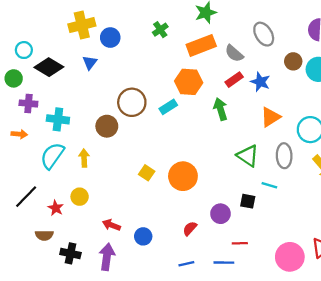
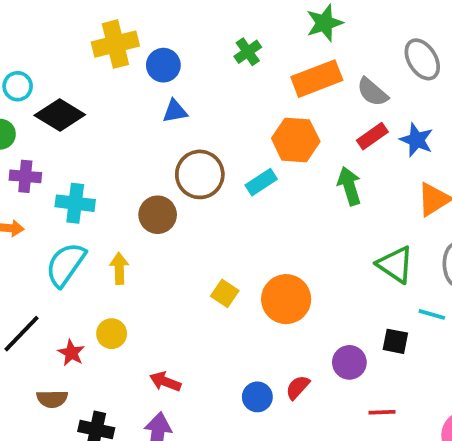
blue triangle: (90, 63) -> (175, 111), moved, turned 42
blue circle: (143, 236) -> (257, 397), moved

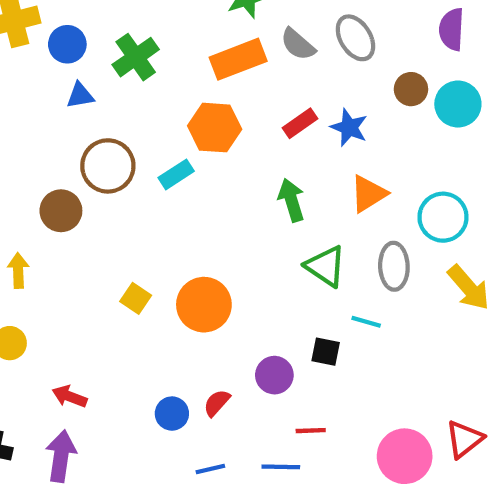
green cross: (248, 52) -> (136, 57), moved, size x1.5
gray semicircle: (372, 92) -> (298, 44), moved
green arrow: (349, 186) -> (291, 200), moved

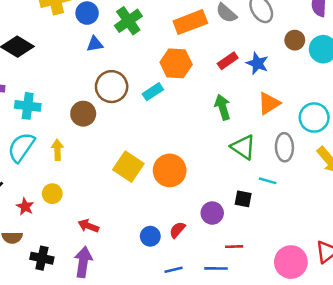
yellow square: (136, 298) -> (128, 167), size x1.6

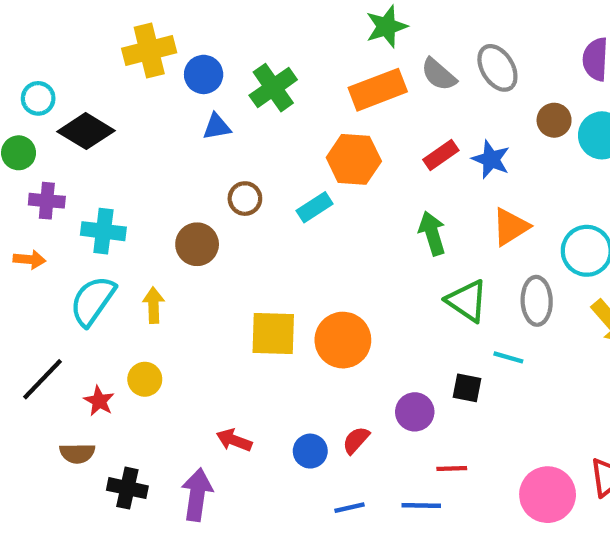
brown circle: (112, 87) -> (245, 199), size x0.6
yellow square: (128, 167) -> (273, 334), turned -32
red arrow: (88, 226) -> (234, 440), moved

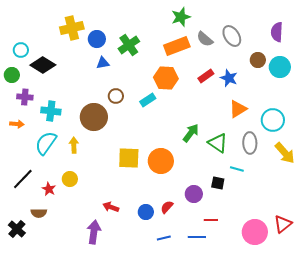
green arrow: (432, 233) -> (191, 133), moved, turned 54
brown circle: (197, 244) -> (94, 117), size x1.4
black cross: (127, 488) -> (17, 229), moved, turned 30

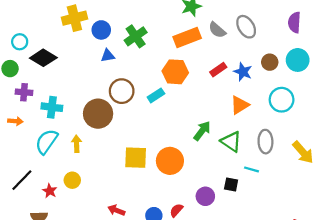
brown circle: (258, 60) -> (270, 62), moved
brown circle: (116, 96) -> (122, 91), size x1.5
orange triangle: (238, 109) -> (240, 105), moved
cyan circle: (273, 120) -> (282, 100), moved

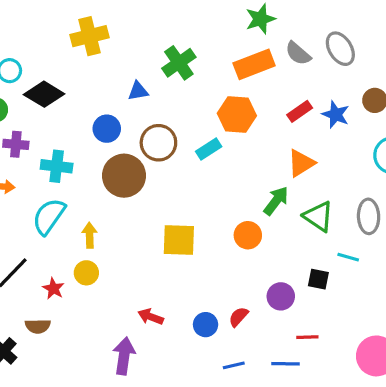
blue circle: (101, 30) -> (107, 129), moved
orange triangle: (240, 105) -> (301, 163), moved
yellow arrow: (77, 144) -> (90, 235), moved
orange circle: (170, 161) -> (248, 235), moved, size x0.7

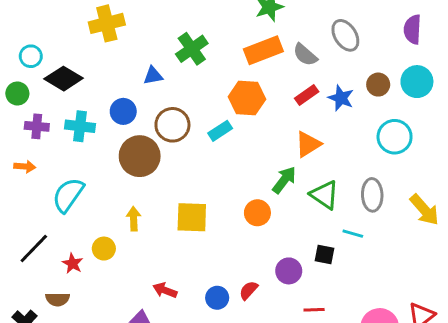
gray semicircle: (298, 53) -> (305, 55), moved
cyan cross: (57, 166) -> (80, 126), moved
yellow arrow: (90, 235) -> (134, 219), moved

